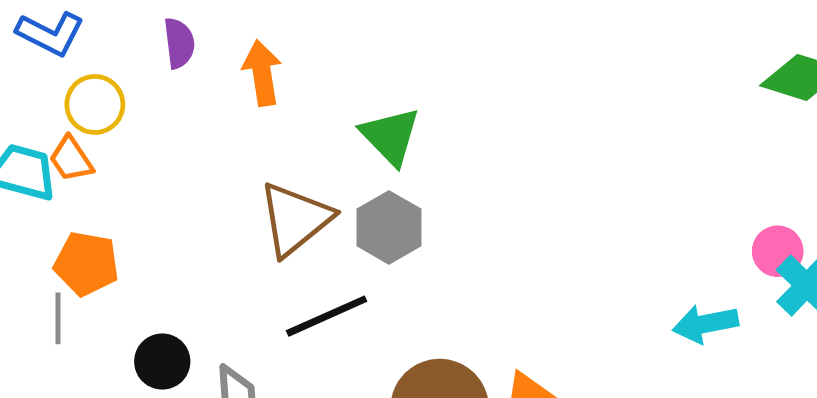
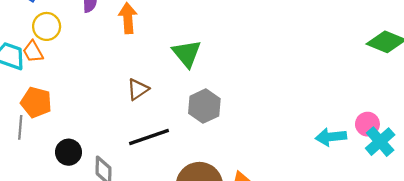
brown triangle: (295, 219) -> (138, 89), size x0.6
gray hexagon: (389, 227) -> (204, 106), moved
cyan arrow: (705, 324) -> (331, 137), moved

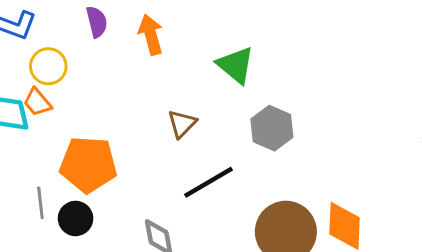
orange pentagon: (36, 102) -> (88, 164), moved, size x1.4
black circle: (68, 152) -> (76, 218), moved

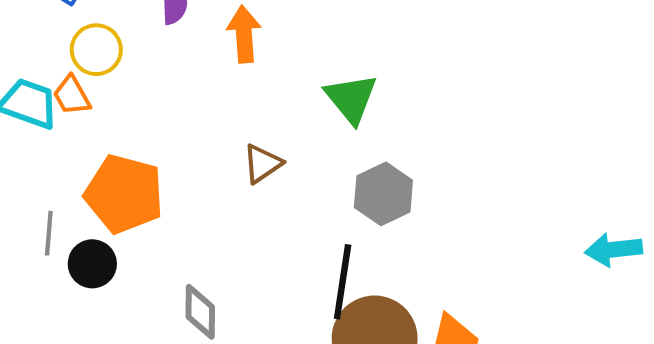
black line: (209, 182) -> (343, 282), moved, turned -62

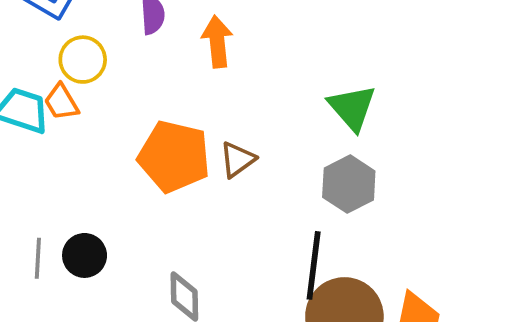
green triangle: (351, 98) -> (352, 108), moved
orange pentagon: (124, 194) -> (174, 156), moved
gray line: (49, 233) -> (38, 258), moved

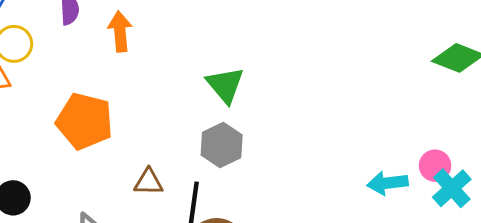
brown triangle: (237, 160) -> (148, 182), moved, turned 36

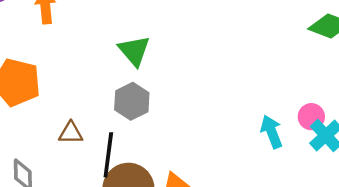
cyan arrow: (387, 183) -> (272, 132), turned 76

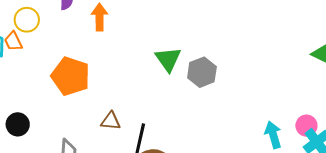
gray hexagon: (132, 101) -> (202, 72), moved

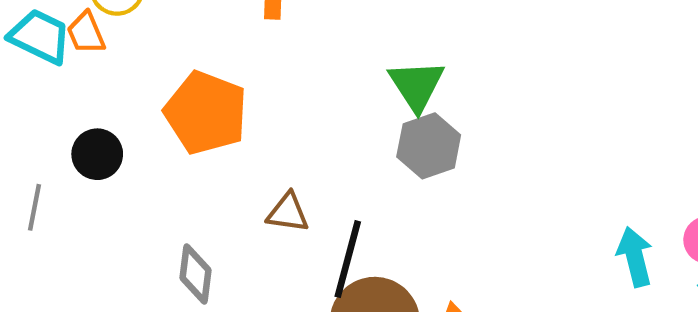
gray hexagon: (202, 72) -> (429, 146), moved
black circle: (18, 124) -> (97, 154), moved

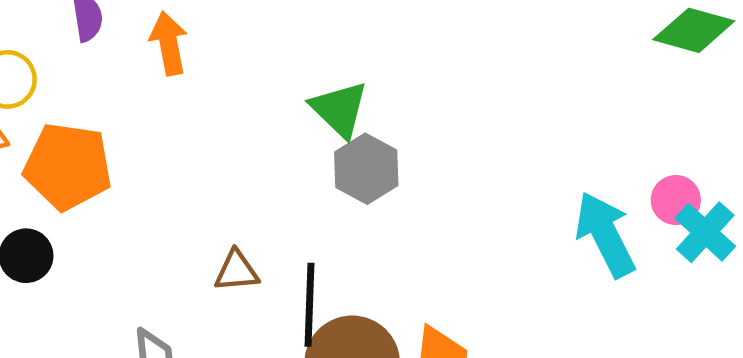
orange pentagon: (206, 113) -> (68, 166), moved
cyan arrow: (635, 257) -> (605, 234), size x1.4

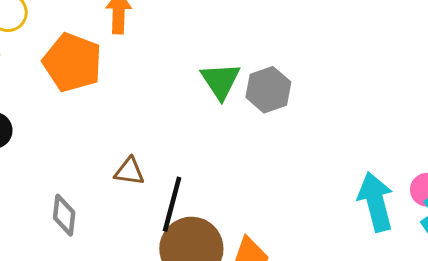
orange pentagon: (68, 166) -> (72, 62), moved
gray hexagon: (366, 169) -> (268, 90), moved

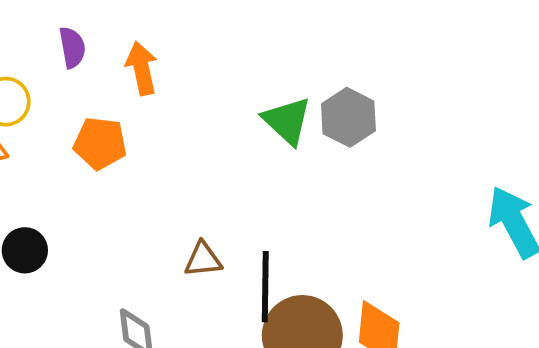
orange pentagon: (72, 62) -> (100, 143), size x0.7

